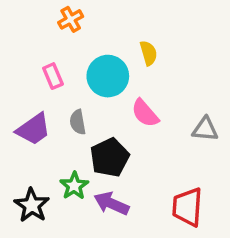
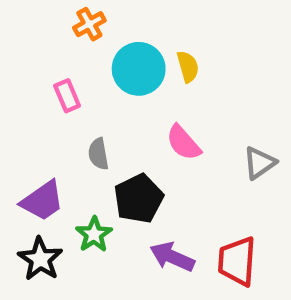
cyan circle: (108, 76) -> (139, 69), moved
purple trapezoid: (34, 129) -> (42, 201), moved
gray triangle: (205, 129) -> (259, 163), turned -40
purple arrow: (111, 203) -> (172, 257), moved

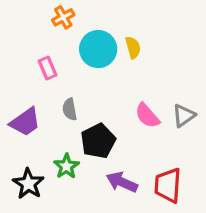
pink semicircle: (183, 143) -> (147, 116), moved
purple trapezoid: (42, 201) -> (25, 122), moved

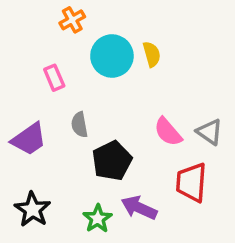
gray triangle: (184, 116) -> (210, 132), turned -50
green star: (66, 166) -> (98, 219), moved
red trapezoid: (168, 185) -> (191, 182), moved

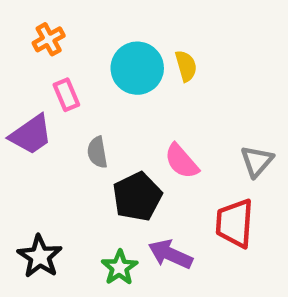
orange cross: (72, 20) -> (49, 39), moved
pink semicircle: (168, 132) -> (182, 161), moved
gray triangle: (210, 132) -> (257, 161), turned 36
purple trapezoid: (29, 139) -> (31, 135), moved

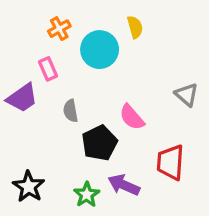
orange cross: (49, 39) -> (59, 29), moved
yellow semicircle: (186, 66) -> (135, 27), moved
gray triangle: (257, 161) -> (187, 95), moved, turned -30

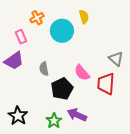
pink rectangle: (48, 69) -> (21, 37), moved
red trapezoid: (170, 162) -> (106, 84), moved

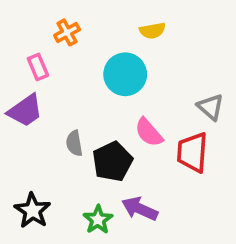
yellow semicircle: (84, 17) -> (152, 31), turned 96
cyan circle: (62, 31) -> (125, 74), moved
gray semicircle: (44, 69) -> (74, 143), moved

